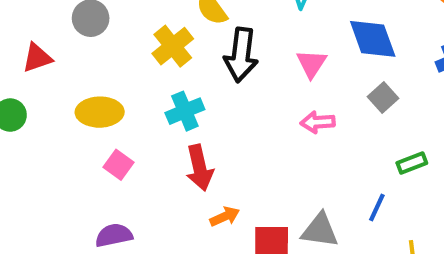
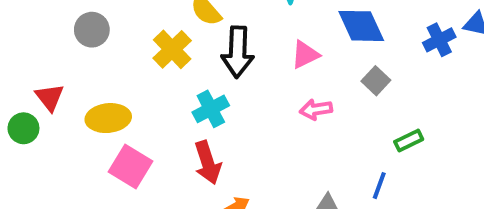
red triangle: (37, 58) -> (50, 97), moved, turned -44
pink triangle: (311, 64) -> (305, 55), turned 36
cyan cross: (185, 111) -> (211, 109), moved
pink square: (118, 165) -> (130, 166), size x1.5

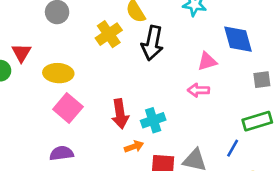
pink triangle: (305, 55) -> (207, 61), moved
gray square: (376, 81) -> (262, 80), moved, turned 30
cyan cross: (211, 109) -> (153, 120), moved
green rectangle: (409, 140) -> (257, 121), size x1.5

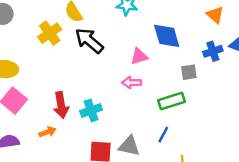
black arrow: (152, 43) -> (89, 41), turned 120
green rectangle: (257, 121) -> (171, 101), moved
orange arrow: (134, 147) -> (47, 132), moved

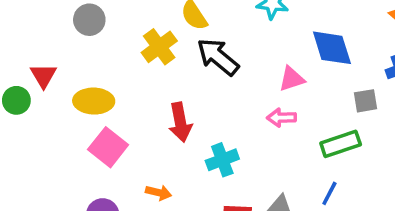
red arrow: (61, 105) -> (180, 122), moved
orange arrow: (47, 132) -> (159, 193), turned 35

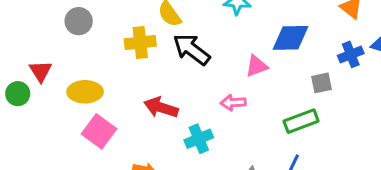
yellow cross: (159, 47) -> (140, 43), turned 32
blue diamond: (332, 48) -> (290, 38), turned -72
pink arrow: (281, 118) -> (233, 103), moved
red arrow: (180, 122) -> (161, 107), turned 120

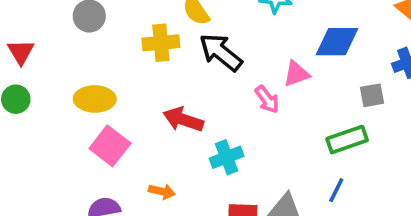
red triangle: (41, 71) -> (21, 52), moved
pink arrow: (233, 103) -> (267, 99), moved, turned -125

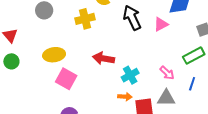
black arrow: (221, 52) -> (132, 18), moved, turned 35
pink arrow: (267, 99) -> (167, 73), moved
orange arrow: (162, 191) -> (125, 97), moved

